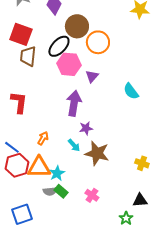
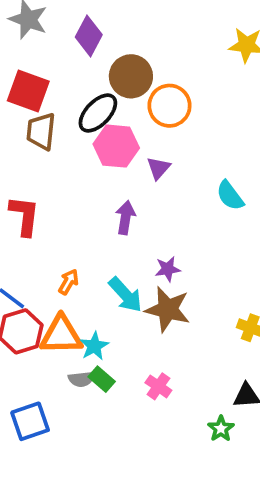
purple arrow: (74, 103) -> (125, 218), size x0.7
purple star: (86, 128) -> (168, 269), moved
cyan arrow: (74, 145) -> (125, 295), size x1.5

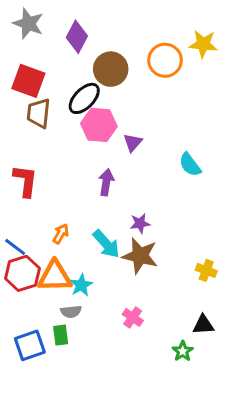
orange circle: (169, 106) -> (165, 60), moved
green rectangle: (102, 379) -> (61, 335), moved, turned 42

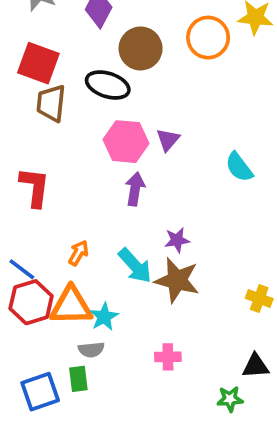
black ellipse: (84, 98) -> (108, 85), turned 64
pink hexagon: (99, 125) -> (126, 142), moved
pink cross: (133, 317) -> (168, 357), turned -36
green star: (183, 351) -> (230, 399), turned 30

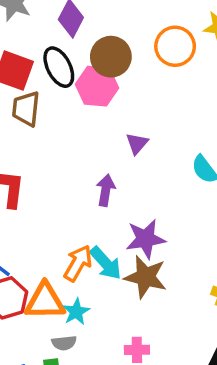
black ellipse: (108, 85) -> (59, 67), moved, turned 45
pink hexagon: (126, 142) -> (97, 86), moved
purple star: (177, 240) -> (146, 239), size x1.6
orange arrow: (78, 253) -> (78, 263), moved, size x1.5

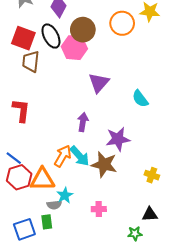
purple triangle: (137, 143) -> (99, 83), size x1.5
purple arrow: (106, 190) -> (83, 122), moved
purple star: (146, 239) -> (118, 139), moved
cyan star: (76, 312) -> (65, 195), moved

